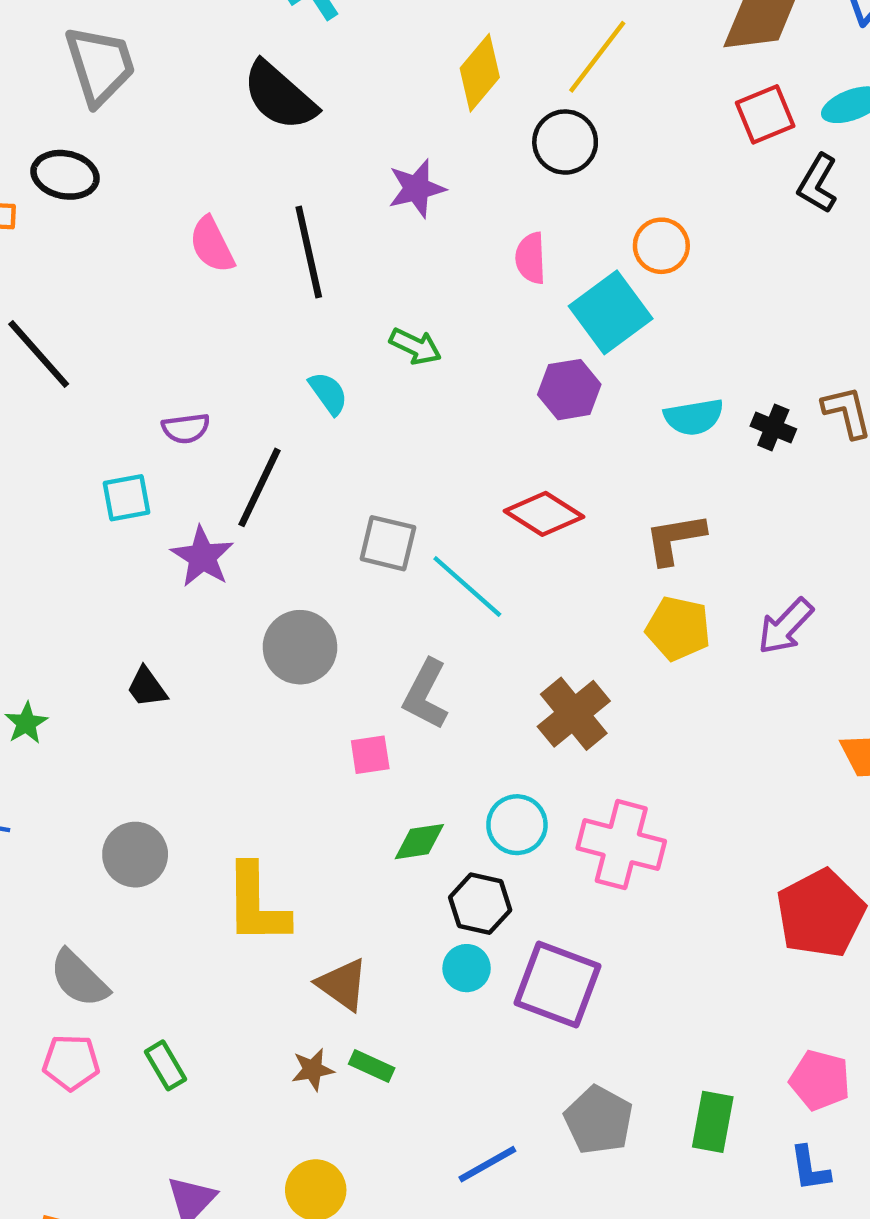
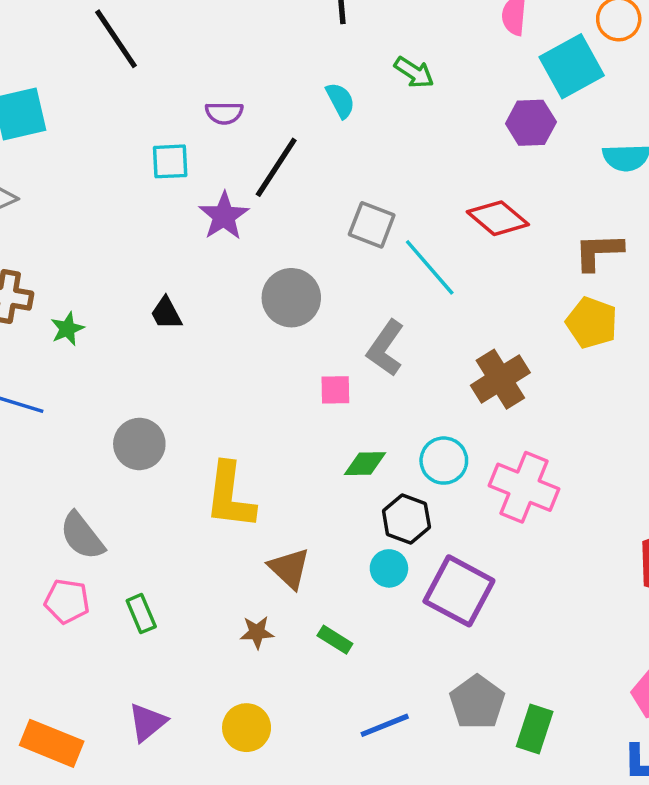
green rectangle: (372, 1066) -> (335, 640), moved
green rectangle: (713, 1122) -> (535, 729), moved

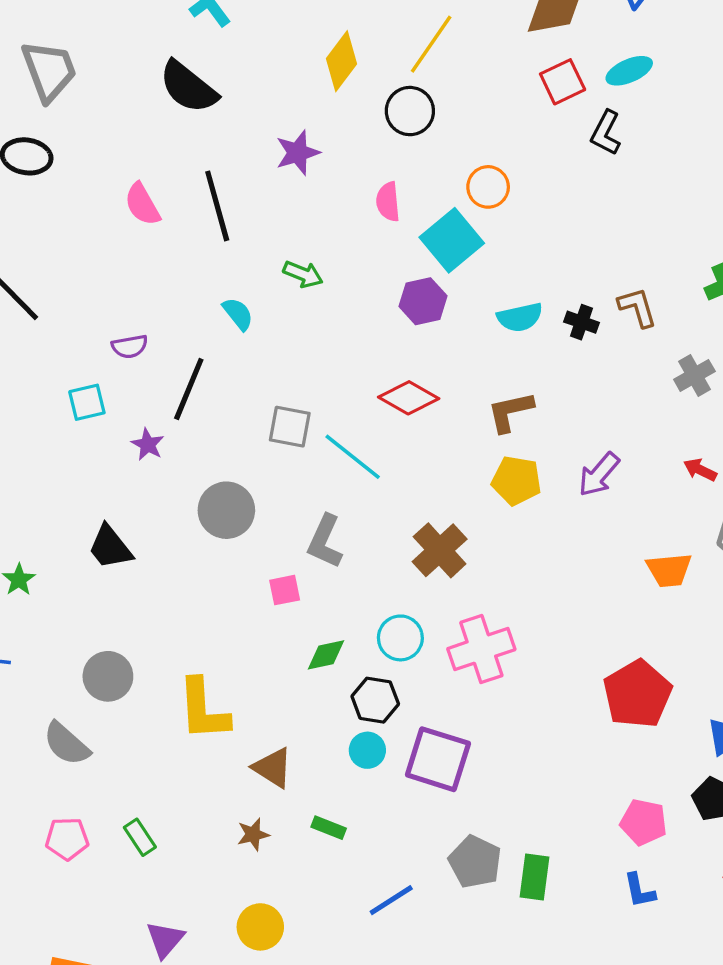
purple star: (224, 216) -> (148, 445), size x0.7
black trapezoid: (166, 313) -> (110, 547), size x1.4
pink cross: (524, 487) -> (481, 649), turned -30
gray semicircle: (82, 536) -> (66, 744), moved

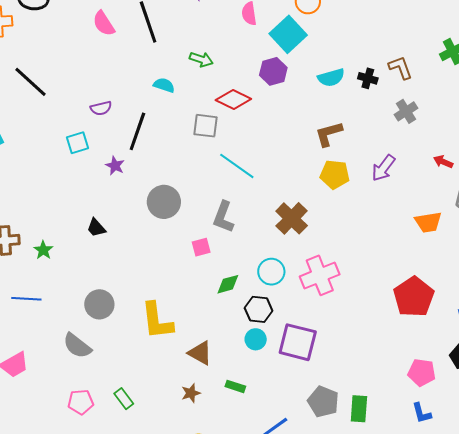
cyan semicircle: (238, 314) -> (164, 85), turned -30
gray cross: (694, 375) -> (406, 111), moved
red diamond: (409, 398) -> (233, 100), moved
gray square: (290, 427) -> (206, 126), moved
black trapezoid: (110, 547) -> (96, 228), size x0.7

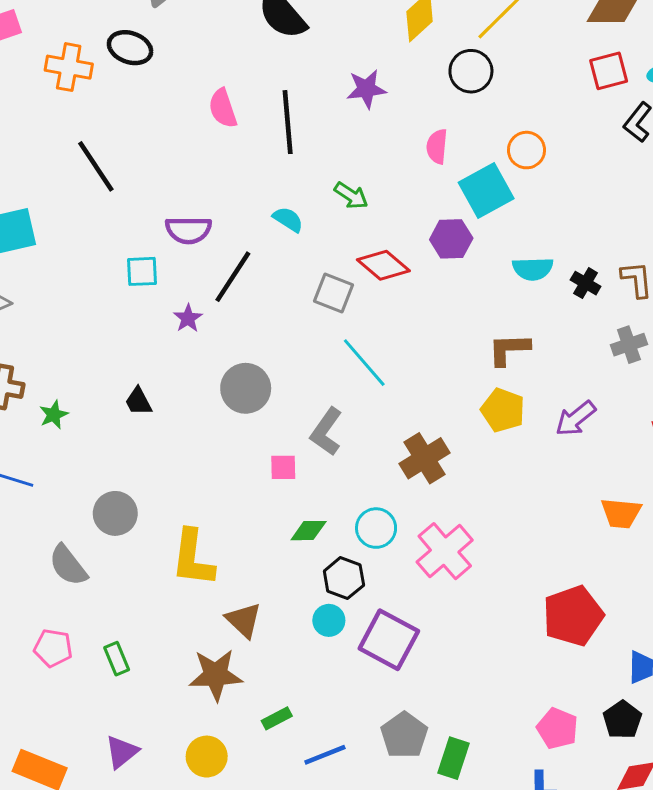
purple semicircle: (101, 108) -> (188, 230), size x1.4
pink cross: (320, 275) -> (445, 551), turned -33
green rectangle: (235, 386) -> (277, 718), moved, turned -60
brown star: (191, 393) -> (216, 675), size x1.8

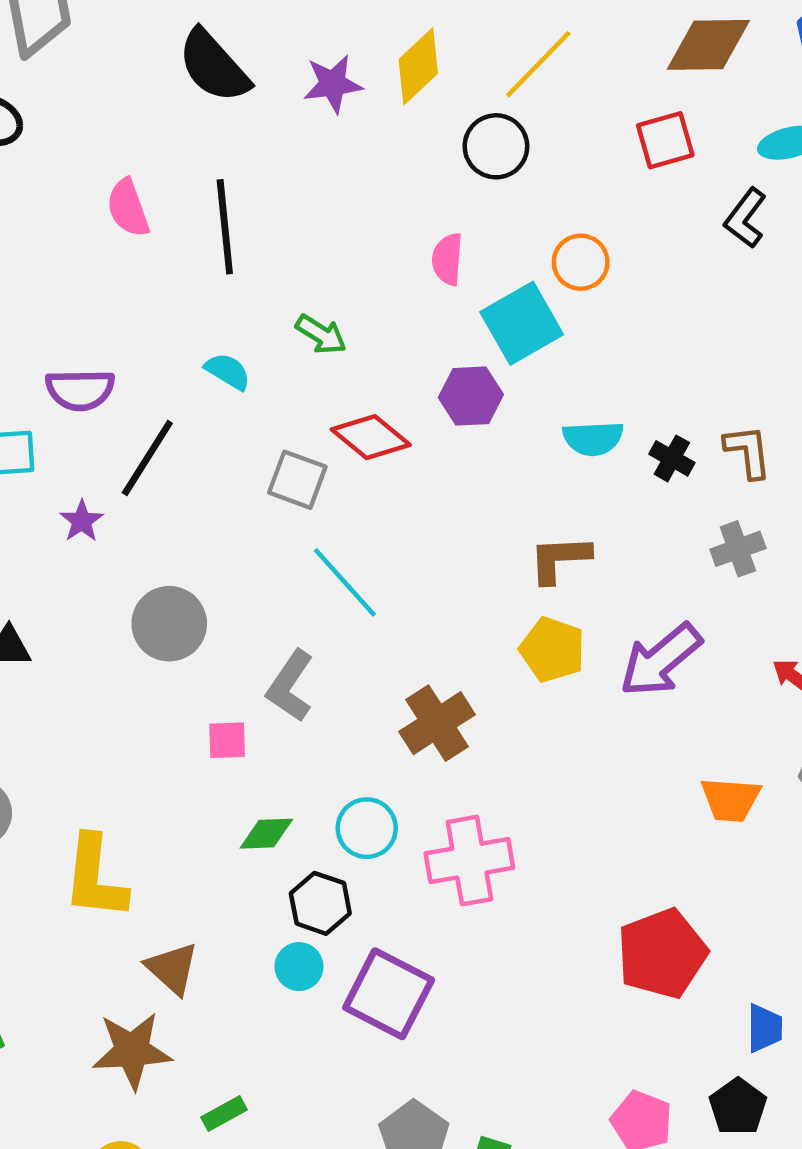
red square: (609, 71) -> (665, 140), moved
purple star: (366, 89) -> (333, 84), moved
purple arrow: (576, 419) -> (661, 660), size x1.4
pink cross: (445, 551) -> (469, 861), turned 32

